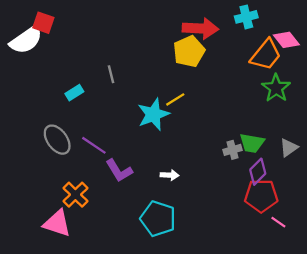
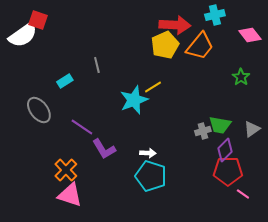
orange trapezoid: (266, 55) -> (200, 46), moved
green star: (276, 88) -> (241, 77), size x0.7
gray ellipse: (57, 140) -> (39, 110), moved
cyan pentagon: (158, 219) -> (151, 176), moved
pink triangle: (57, 223) -> (70, 195), moved

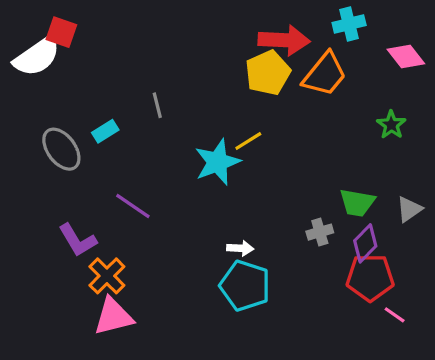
gray ellipse: (39, 110) -> (61, 149), moved
gray cross: (203, 131) -> (320, 232), moved
purple L-shape: (104, 149) -> (78, 240), moved
pink triangle: (70, 195) -> (113, 317), turned -32

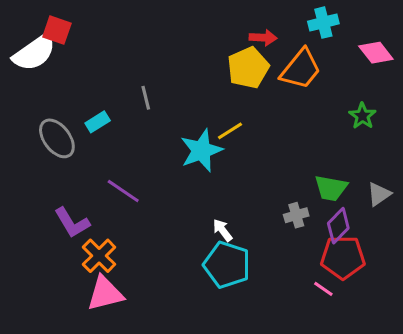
red arrow: (284, 40) -> (263, 38), size x0.6
white arrow: (240, 248) -> (222, 230), turned -130
pink line: (395, 315) -> (323, 289), moved

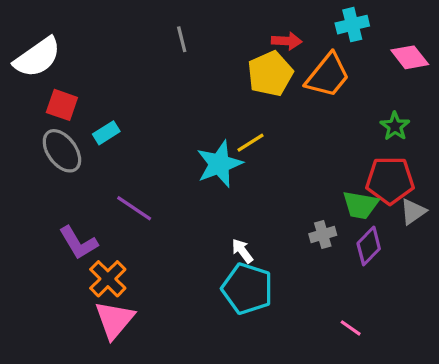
red square: (57, 30) -> (62, 105), moved
gray line: (146, 98) -> (182, 39), moved
red pentagon: (343, 257) -> (390, 180), moved
pink line: (323, 289) -> (351, 328), moved
pink triangle: (105, 293) -> (114, 320), turned -36

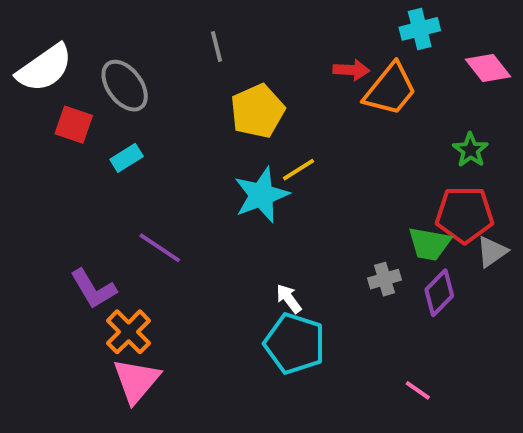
red arrow: (287, 41) -> (351, 70), moved
yellow pentagon: (270, 74) -> (257, 111), moved
gray ellipse: (62, 151) -> (125, 86), moved

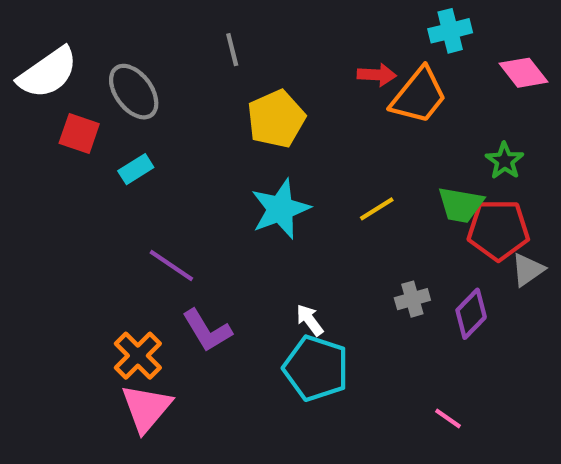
yellow line: (299, 170) -> (377, 209), moved
green trapezoid: (429, 244) -> (461, 205), moved
purple L-shape: (93, 289) -> (207, 330), moved

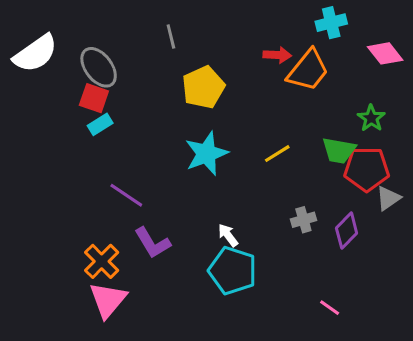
red square: (79, 134) -> (94, 98), moved

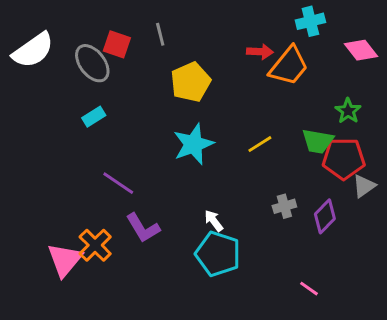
red square: (94, 98) -> (117, 44), moved
pink triangle: (108, 300) -> (65, 260), moved

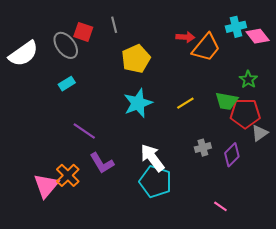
cyan cross: (310, 21) -> (236, 27), moved
white semicircle: (33, 50) -> (23, 54), moved
white arrow: (214, 221) -> (152, 158), size x1.8

